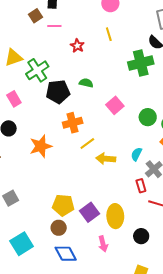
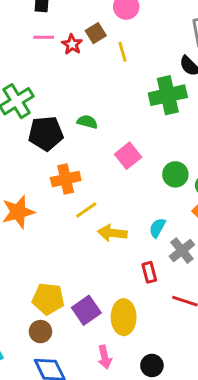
brown square: (35, 16) -> (96, 33), moved
red star: (77, 46) -> (72, 44), moved
red rectangle: (141, 186) -> (149, 272), moved
black circle: (141, 236) -> (152, 365), moved

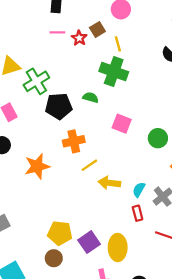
green cross: (168, 95) -> (114, 72), moved, turned 32
pink square: (128, 156) -> (122, 124), turned -30
cyan semicircle: (157, 228) -> (139, 190), moved

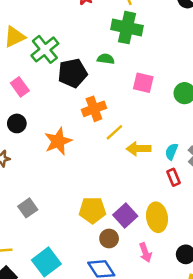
brown circle: (54, 258) -> (109, 239), moved

